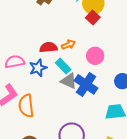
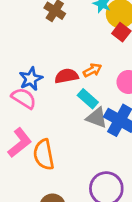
pink semicircle: (15, 62) -> (24, 98), turned 48
blue star: (38, 68) -> (31, 79), moved

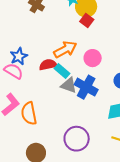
orange arrow: (92, 70) -> (65, 49), size x1.6
red semicircle: (66, 76) -> (48, 65), moved

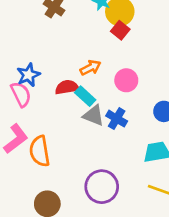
orange arrow: (65, 49) -> (90, 68), size x0.7
pink semicircle: (14, 71) -> (21, 94), turned 30
blue cross: (86, 87) -> (117, 119), size x0.7

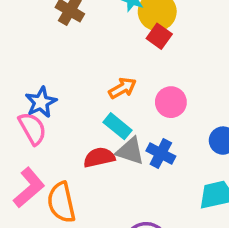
red semicircle: (67, 87) -> (99, 157), moved

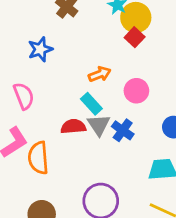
blue star: (41, 102) -> (40, 49), moved
gray triangle: (130, 151) -> (99, 125), turned 30

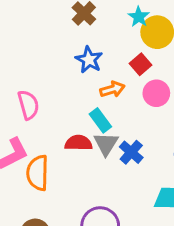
red square: (135, 37) -> (141, 64), moved
blue star: (40, 49) -> (89, 60), moved, turned -30
pink circle: (136, 91) -> (156, 93), moved

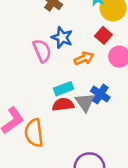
pink semicircle: (28, 105) -> (42, 51), moved
cyan rectangle: (100, 120) -> (63, 89), moved, turned -66
blue cross: (131, 152) -> (100, 94), moved

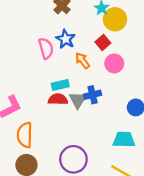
orange arrow: (84, 58) -> (82, 61), turned -112
blue cross: (100, 94) -> (93, 95), turned 35
orange semicircle: (34, 133) -> (25, 135), moved

